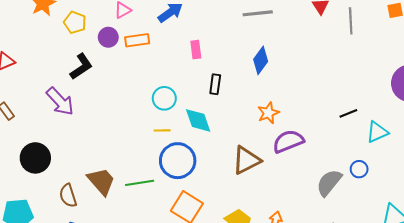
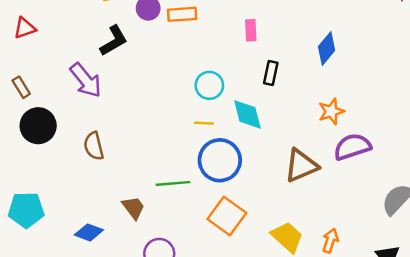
black circle: (35, 158) -> (38, 126), moved
brown trapezoid: (101, 181) -> (133, 208), moved, size x0.7
brown semicircle: (68, 196) -> (94, 146), moved

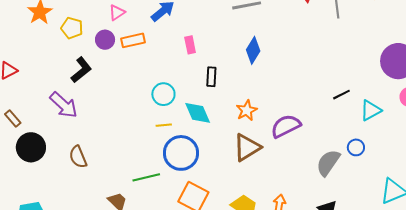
orange star: (331, 111) -> (247, 110), moved

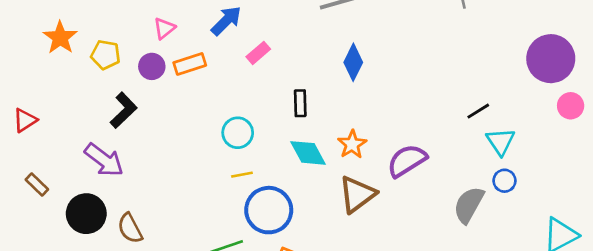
pink rectangle: (190, 45) -> (258, 53), moved, turned 66
cyan triangle: (371, 110) -> (501, 142), moved, turned -30
cyan diamond: (198, 113) -> (308, 153), moved
black circle: (31, 147) -> (86, 214), moved

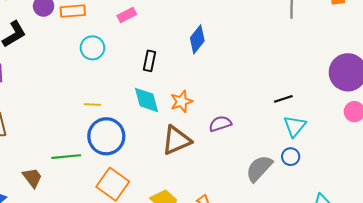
cyan circle: (238, 133) -> (92, 48), moved
purple semicircle: (407, 161) -> (220, 124), size x0.7

